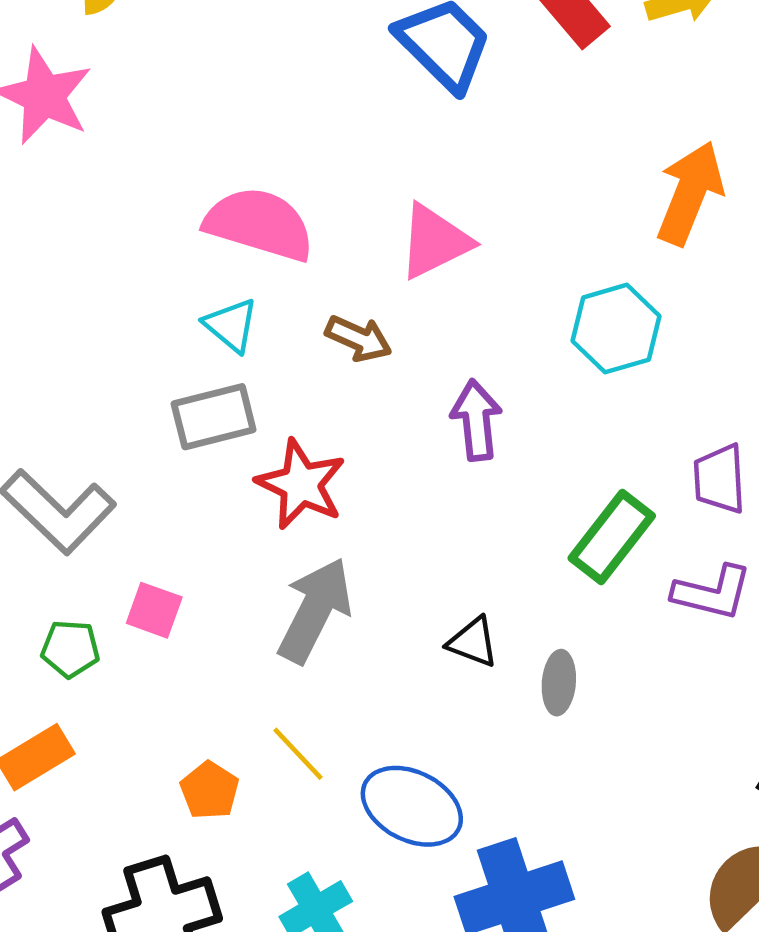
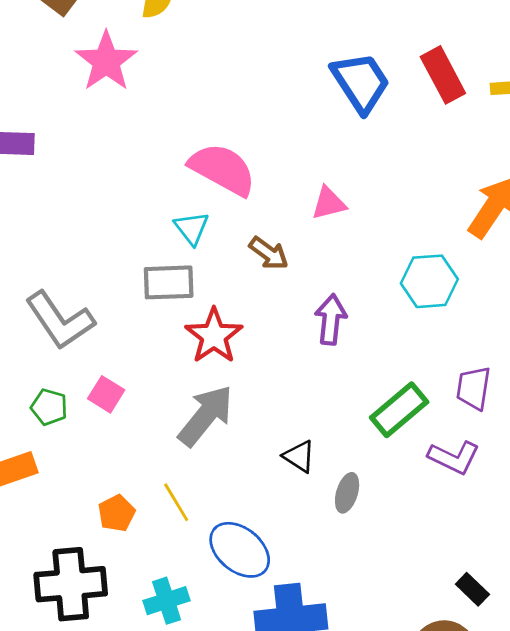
pink triangle: (435, 241) -> (329, 203), size x0.7

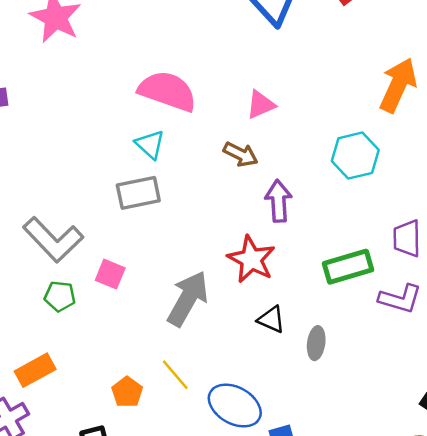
brown arrow: (269, 253) -> (241, 154), moved
red star: (214, 336) -> (251, 259), moved
pink square: (106, 394) -> (110, 274), moved
green pentagon: (49, 407) -> (60, 296), moved
green rectangle: (399, 410) -> (348, 267), turned 33

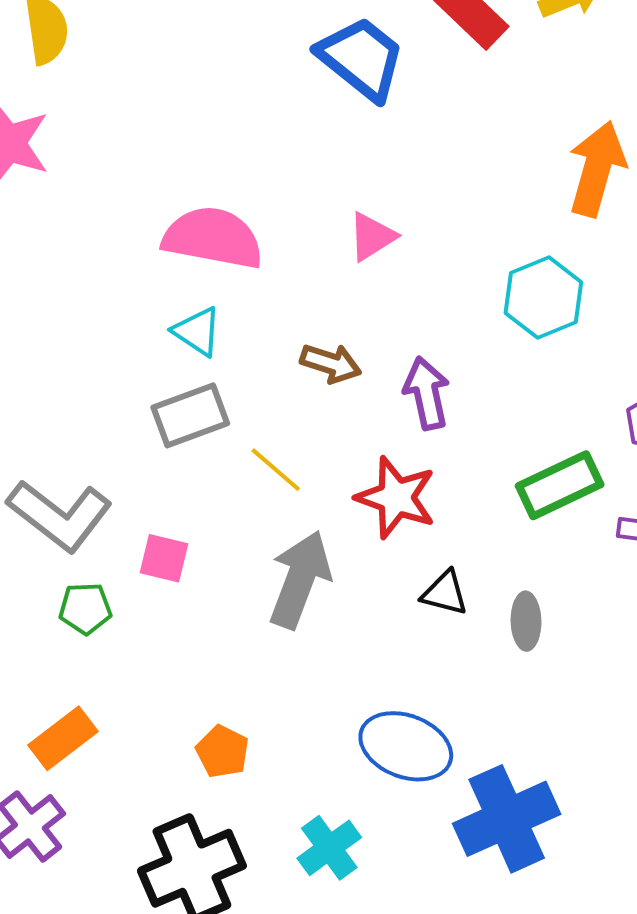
brown arrow: (241, 154) -> (331, 363), moved
yellow line: (175, 375) -> (276, 470), moved

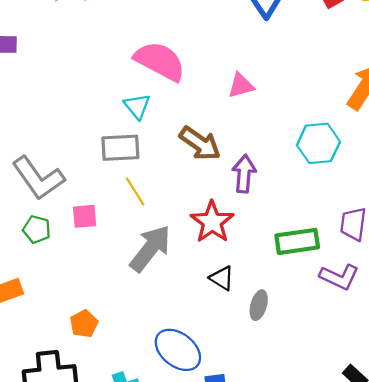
brown arrow: (331, 363) -> (200, 143), size x1.4
yellow line: (276, 470) -> (135, 192), moved
pink square: (164, 558) -> (85, 216), turned -36

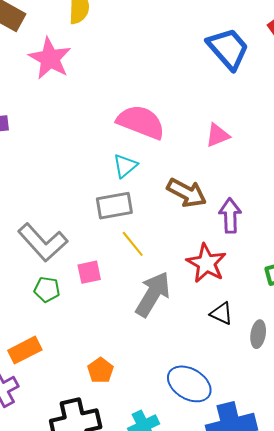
cyan triangle: (137, 106) -> (125, 166), turned 36

